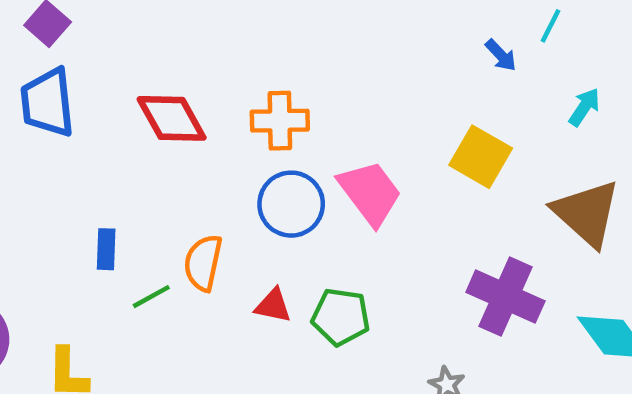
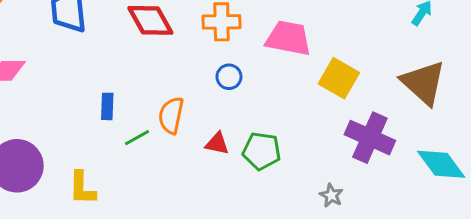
yellow square: (481, 157) -> (339, 78), moved
pink trapezoid: (370, 193) -> (288, 38), moved, turned -42
blue circle: (291, 204) -> (229, 77), size x0.6

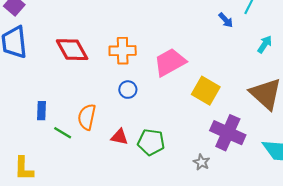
pink trapezoid: (288, 38) -> (170, 62), turned -40
green line: (137, 138) -> (63, 133), turned 60
gray star: (331, 195) -> (202, 162), moved

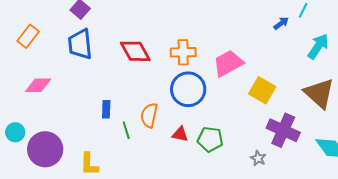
blue arrow: (226, 20) -> (281, 23), turned -84
cyan arrow: (265, 44) -> (318, 46), size x1.5
blue circle: (128, 90) -> (188, 89), size x2.0
green line: (63, 133) -> (126, 130), turned 42

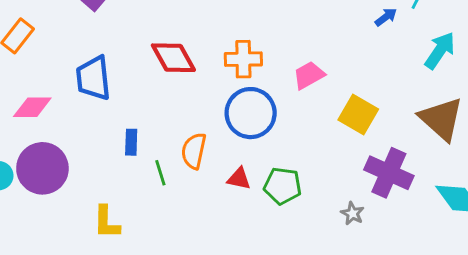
blue trapezoid: (80, 44) -> (93, 78), moved
pink trapezoid: (228, 63) -> (309, 75), size x0.7
purple circle: (45, 149) -> (42, 168), moved

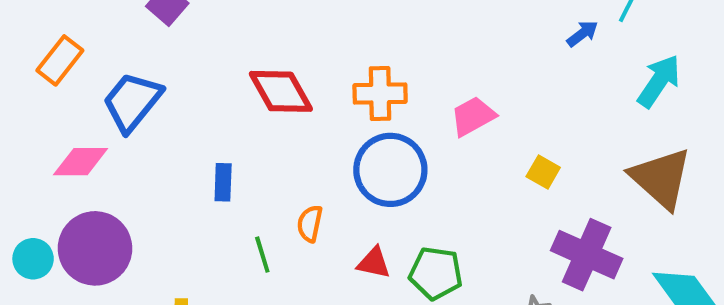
blue trapezoid: (93, 78) -> (132, 102), moved, turned 45
yellow square: (358, 115) -> (543, 172), size x0.6
blue rectangle: (131, 142) -> (223, 182), moved
orange semicircle: (194, 151) -> (310, 224), size x0.7

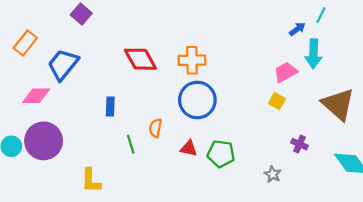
cyan arrow: (659, 81) -> (313, 54), moved, turned 148
pink trapezoid: (473, 116) -> (286, 72), moved
purple cross: (587, 255) -> (300, 144), size x0.5

